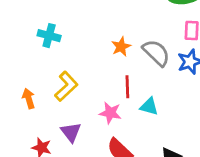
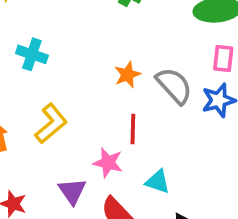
cyan triangle: (149, 106) -> (158, 182), moved
purple triangle: (71, 132) -> (72, 191), moved

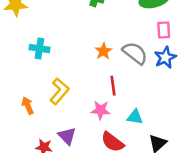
purple triangle: (72, 191) -> (67, 136), moved

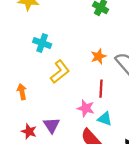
yellow L-shape: (59, 91) -> (60, 72), moved
cyan triangle: (135, 117) -> (105, 119), moved

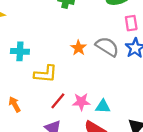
yellow L-shape: (60, 72) -> (46, 74), turned 60
red line: (101, 89) -> (58, 101), moved, turned 54

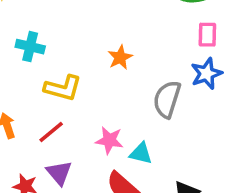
gray semicircle: (107, 47) -> (167, 99), moved, turned -115
red line: (58, 101) -> (51, 132), moved

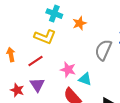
cyan cross: (30, 47) -> (54, 14), moved

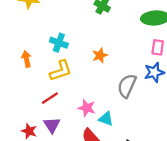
cyan cross: (54, 14) -> (59, 43), moved
yellow L-shape: (45, 37) -> (61, 71), turned -40
orange arrow: (11, 55) -> (26, 59), moved

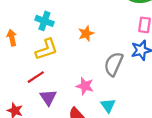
pink star: (87, 108) -> (85, 86), moved
cyan triangle: (106, 119) -> (108, 105), moved, turned 35
purple triangle: (52, 125) -> (48, 97), moved

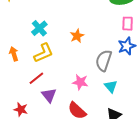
cyan cross: (44, 21) -> (39, 28), turned 35
orange arrow: (12, 38) -> (14, 54), moved
cyan triangle: (108, 105) -> (111, 86), moved

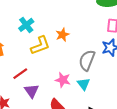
yellow L-shape: (44, 53) -> (40, 45), moved
cyan triangle: (111, 86) -> (84, 84), moved

